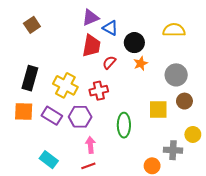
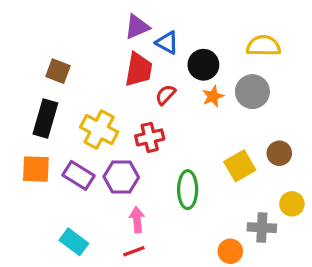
brown square: (32, 25) -> (58, 71), moved, turned -35
gray circle: (176, 75) -> (252, 92), moved
yellow square: (158, 109) -> (240, 166), turned -30

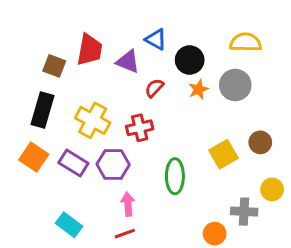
purple triangle: (137, 27) -> (128, 61), moved, turned 45
red trapezoid: (139, 69) -> (90, 50), moved
orange square: (36, 169) -> (34, 157), turned 32

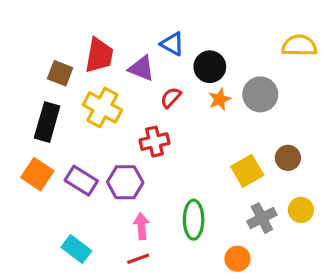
yellow semicircle: (246, 42) -> (299, 46), moved
yellow cross: (93, 120) -> (102, 107), moved
green ellipse: (175, 176) -> (194, 220), moved
gray cross: (244, 212) -> (262, 218), moved, turned -30

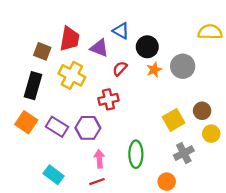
yellow circle: (301, 210) -> (211, 134), moved

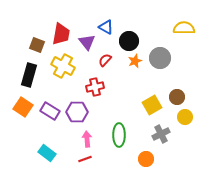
purple triangle: (99, 48) -> (87, 42), turned 30

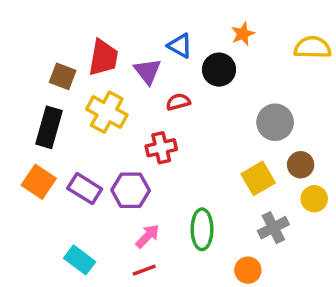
gray circle: (160, 58) -> (275, 122), moved
red semicircle: (105, 60) -> (178, 102), turned 32
orange star: (135, 61) -> (243, 34), moved
pink arrow: (87, 139) -> (148, 236), turned 49

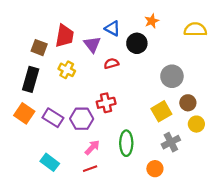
yellow cross: (107, 112) -> (67, 70), size x0.7
red cross: (161, 148) -> (106, 103), moved

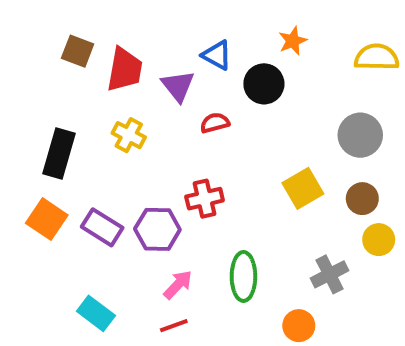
brown square: (39, 48) -> (78, 51), moved
gray circle: (172, 76) -> (360, 135), moved
yellow square: (161, 111) -> (303, 188), moved

